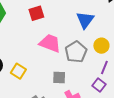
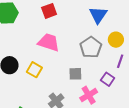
pink trapezoid: (50, 43) -> (49, 42), moved
purple square: (99, 85) -> (108, 79), moved

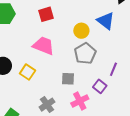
blue triangle: (98, 15) -> (106, 21), moved, turned -30
yellow circle: (116, 40) -> (81, 31), moved

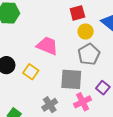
red square: (46, 14) -> (77, 13), moved
gray square: (68, 79) -> (71, 79), size x1.6

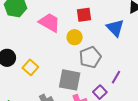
yellow circle: (86, 32) -> (75, 37), moved
pink trapezoid: (47, 46) -> (49, 23), moved

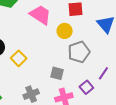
gray square: (70, 80) -> (57, 73), size x0.6

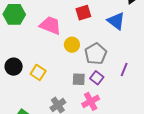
yellow circle: (65, 31) -> (72, 45), moved
purple square: (86, 87) -> (97, 78), moved

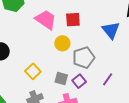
red square: (83, 13) -> (73, 20), moved
yellow square: (38, 73) -> (33, 71), moved

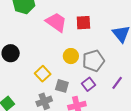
yellow circle: (62, 43) -> (71, 56), moved
gray square: (61, 79) -> (62, 86), moved

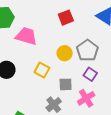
pink trapezoid: (56, 22) -> (26, 36), moved
yellow square: (43, 74) -> (42, 70), moved

